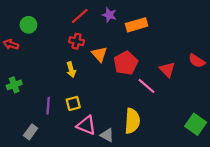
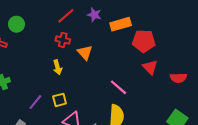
red semicircle: (197, 61) -> (178, 78), moved, turned -35
red pentagon: (126, 63) -> (144, 41), moved, turned 30
pink line: (146, 86) -> (118, 87), moved
purple line: (48, 106) -> (35, 102), turned 35

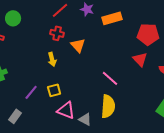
red pentagon: (144, 41) -> (148, 34), moved

